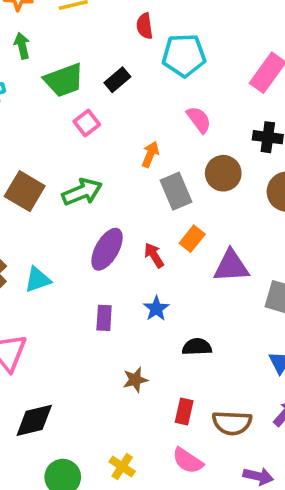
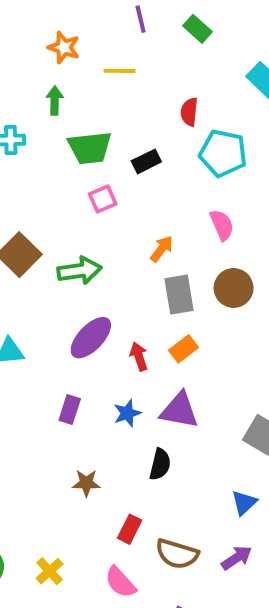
purple triangle: (231, 266) -> (179, 410), moved
black semicircle: (197, 347) -> (160, 464), turned 92

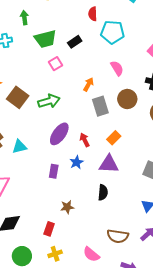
orange rectangle: (184, 349) -> (114, 138), moved
blue star: (127, 413) -> (77, 162), moved
red rectangle: (130, 529) -> (49, 229), moved
yellow cross: (50, 571) -> (55, 254), turned 32

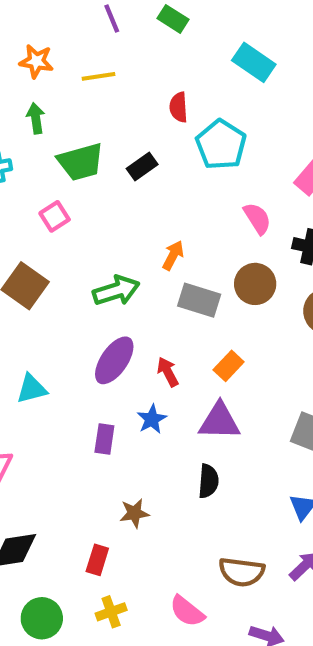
cyan pentagon: (113, 32) -> (221, 145), turned 30
pink square: (55, 64) -> (55, 216), moved
pink semicircle: (117, 68) -> (257, 218), moved
green arrow: (49, 101) -> (116, 291), moved
gray rectangle: (100, 106) -> (199, 300), turned -54

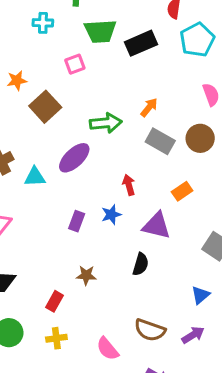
black rectangle: (142, 166) -> (141, 43), size x1.5
purple ellipse: (114, 360) -> (74, 158), moved
orange rectangle: (229, 366) -> (182, 191), moved

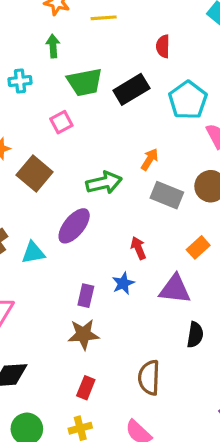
cyan pentagon: (197, 40) -> (188, 100), moved
black semicircle: (141, 264) -> (195, 335), moved
brown star: (86, 275) -> (84, 334), moved, size x1.4
red rectangle: (55, 301) -> (86, 388), moved
brown semicircle: (150, 330) -> (149, 378), moved, turned 80

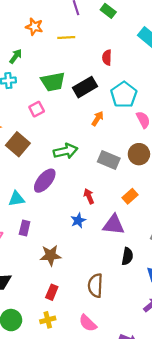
green arrow: (53, 46) -> (16, 56), moved, turned 40
orange arrow: (150, 159) -> (98, 119), moved
purple rectangle: (86, 296) -> (25, 228), moved

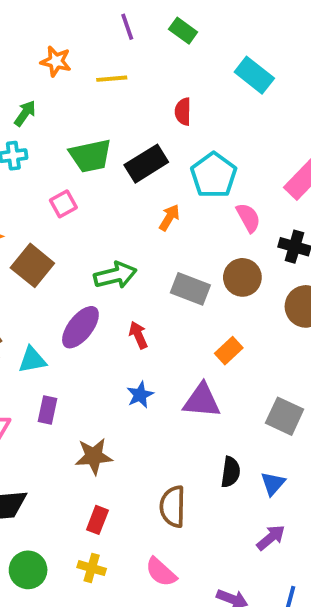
red arrow: (89, 196) -> (138, 335), moved
black semicircle: (127, 256) -> (231, 472), moved
yellow cross: (48, 320) -> (92, 568), turned 32

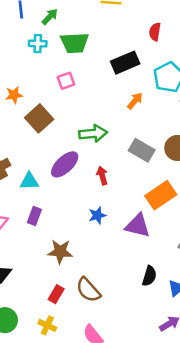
green trapezoid: (90, 156) -> (75, 43), moved
orange rectangle: (229, 351) -> (161, 195), size x1.6
brown semicircle: (173, 507) -> (88, 290), moved, turned -52

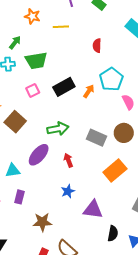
black rectangle: (125, 63) -> (64, 87), moved
orange arrow: (135, 101) -> (89, 91), moved
purple triangle: (138, 226) -> (93, 209), moved

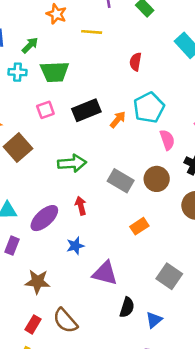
purple ellipse: (39, 155) -> (44, 218), moved
orange rectangle: (115, 171) -> (139, 226), size x0.6

